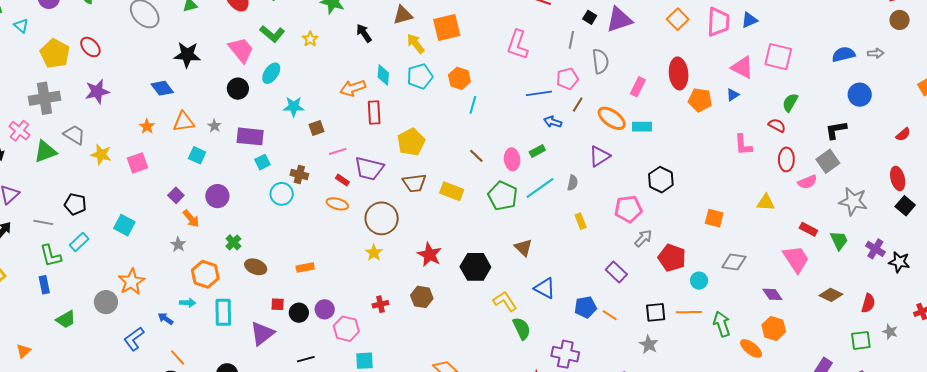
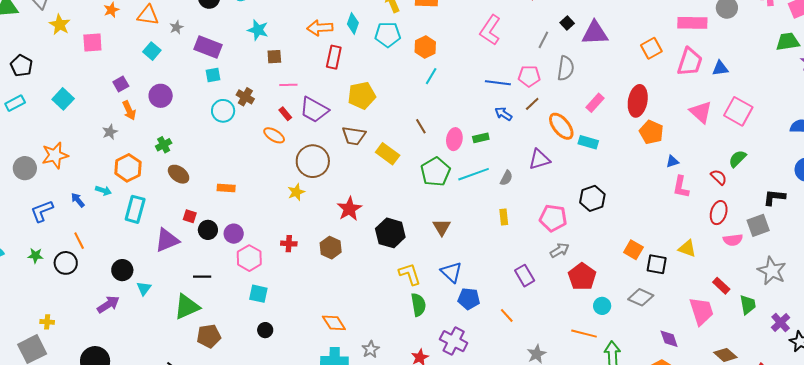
blue triangle: (733, 95) -> (672, 161), moved
blue pentagon: (585, 307) -> (469, 299), moved
black square: (656, 312) -> (657, 264), moved

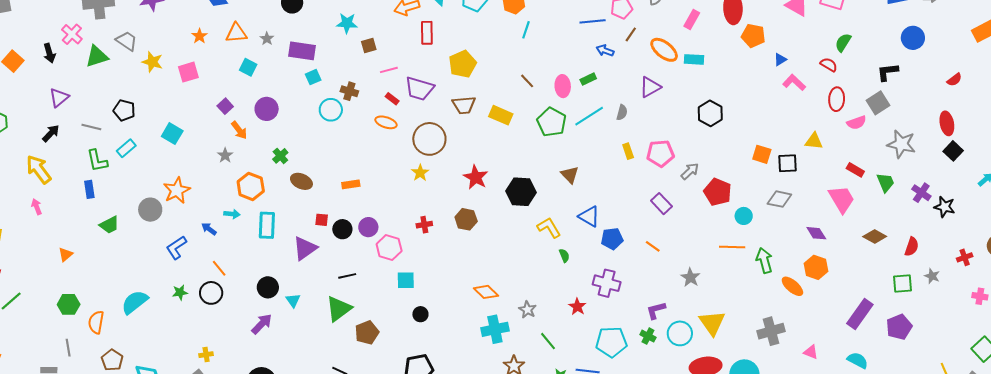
pink L-shape: (681, 187) -> (794, 83), turned 135
pink pentagon: (553, 218) -> (660, 153), moved
green semicircle: (418, 305) -> (564, 255), size x0.6

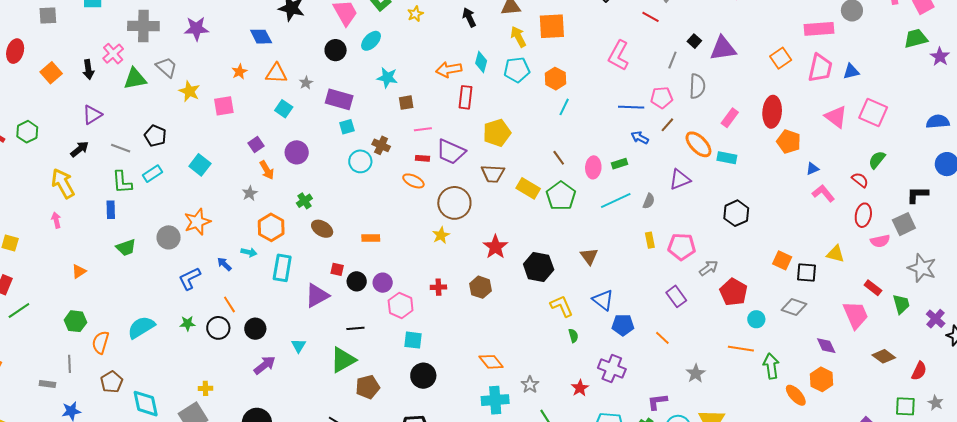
red rectangle: (392, 99) -> (423, 158), turned -40
green pentagon: (552, 122) -> (561, 196), moved
black circle: (268, 287) -> (255, 329), moved
black circle: (420, 314) -> (423, 376), size x1.6

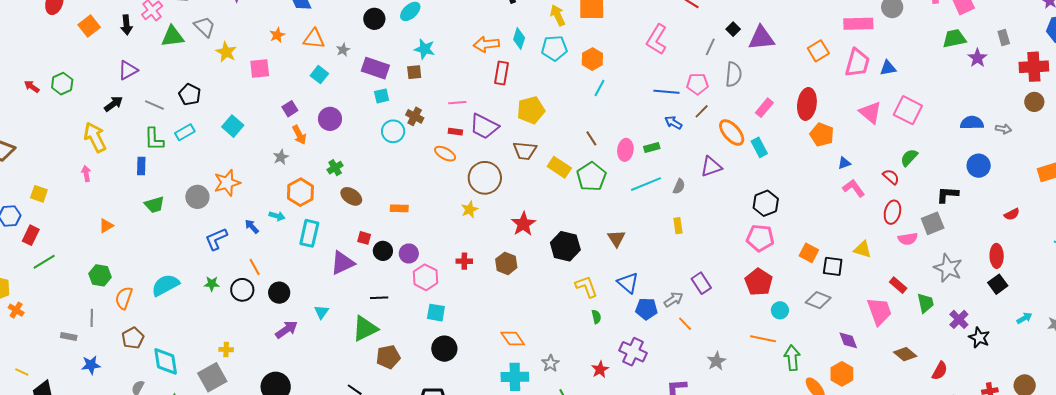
brown square: (406, 103) -> (414, 72), moved
cyan rectangle: (727, 158) -> (759, 147), turned 48
pink pentagon: (682, 247) -> (760, 238), moved
gray arrow: (709, 268) -> (673, 299), moved

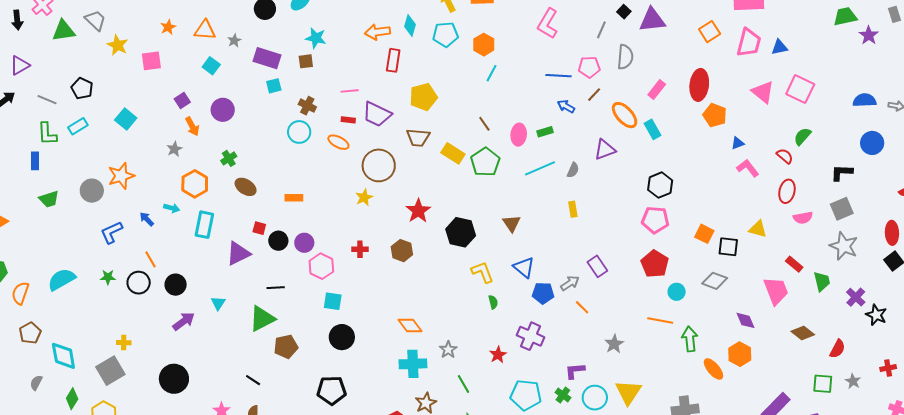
cyan circle: (393, 131) -> (299, 132), moved
gray square: (933, 223) -> (842, 209), moved

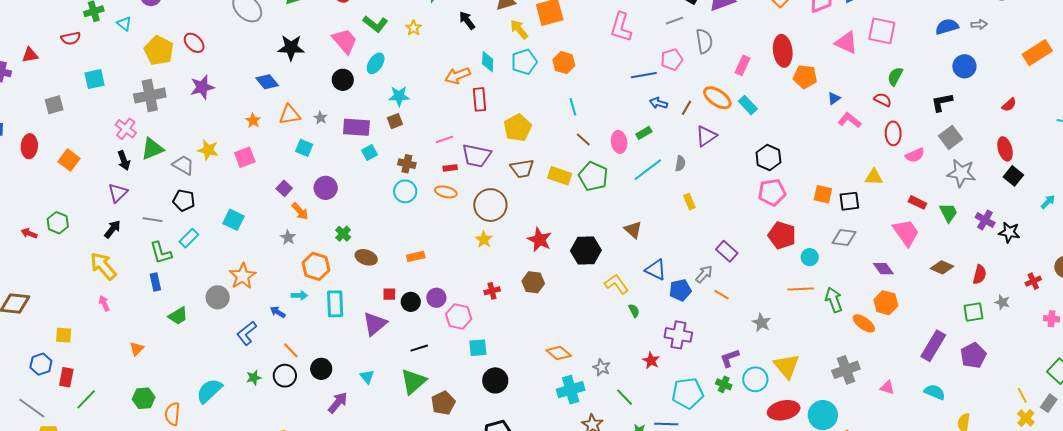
black arrow: (17, 20) -> (124, 160), moved
gray trapezoid: (95, 20) -> (183, 165), moved
gray line: (601, 30) -> (675, 21), turned 60
cyan line: (491, 73) -> (573, 107), moved, turned -30
brown line: (594, 95) -> (687, 108), moved

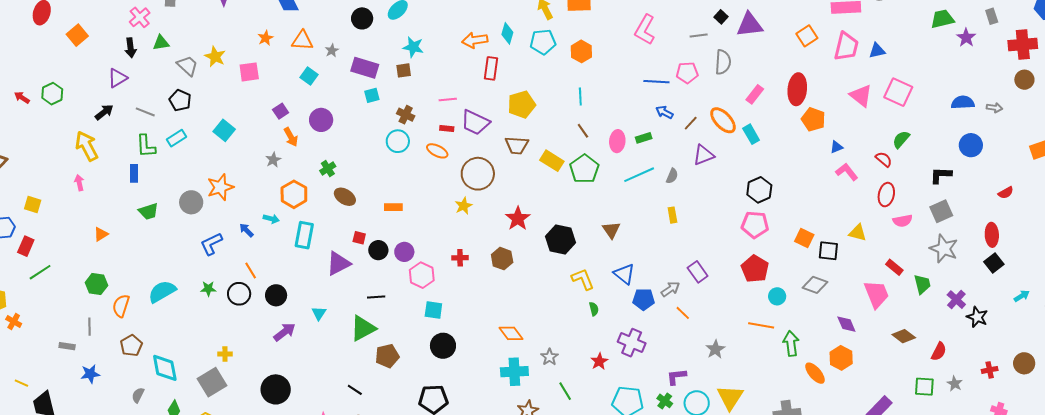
green triangle: (152, 149) -> (161, 43), size x0.7

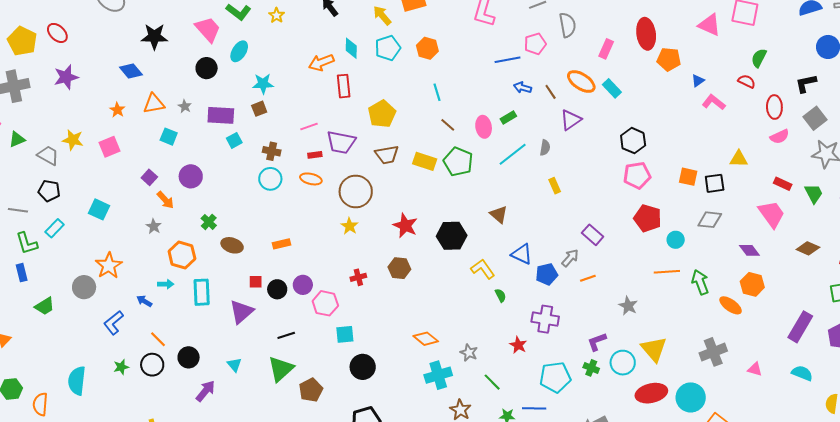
brown line: (691, 123) -> (551, 92), turned -63
red ellipse: (886, 195) -> (774, 107), moved
cyan semicircle: (162, 292) -> (77, 381), turned -40
orange line: (683, 313) -> (588, 278), turned -49

